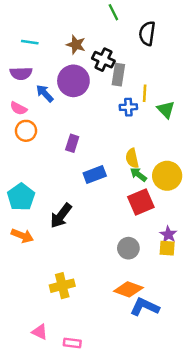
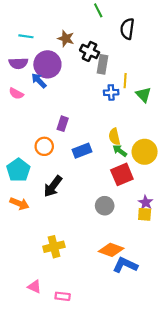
purple circle: (73, 81) -> (47, 64), moved
orange circle: (26, 131) -> (44, 146), moved
gray circle: (128, 248) -> (105, 206), moved

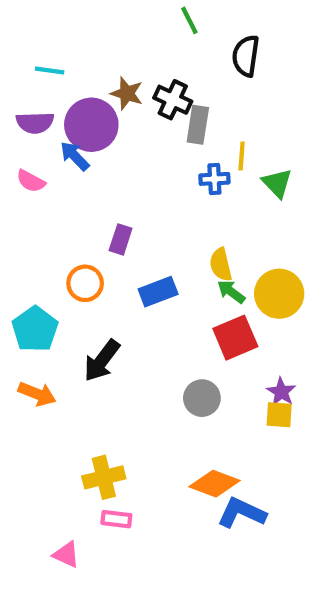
brown star: (66, 38) -> (127, 93), moved
pink rectangle: (63, 296) -> (116, 519), moved

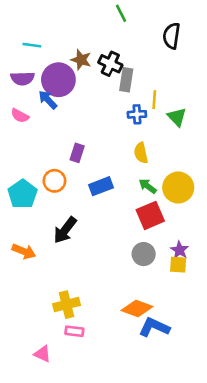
black semicircle: (246, 56) -> (172, 36), moved
yellow semicircle: (221, 265) -> (141, 153), moved
cyan pentagon: (35, 329) -> (23, 194), moved
gray circle: (202, 398) -> (144, 254), moved

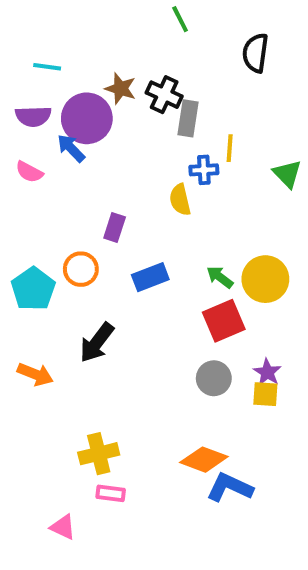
green triangle: (177, 117) -> (287, 174), moved
yellow semicircle: (141, 153) -> (180, 200), moved

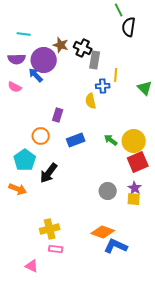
green line: (180, 19) -> (119, 10), moved
cyan pentagon: (33, 289) -> (25, 160), moved
red square: (224, 321) -> (138, 162), moved

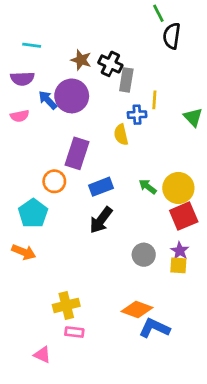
purple circle: (44, 60) -> (72, 96), moved
pink semicircle: (15, 87) -> (20, 116), turned -40
purple rectangle: (58, 115) -> (77, 153), size x1.6
black arrow: (49, 173) -> (101, 220), moved

